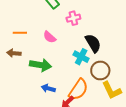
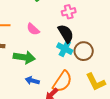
pink cross: (73, 18) -> (69, 12), moved
black semicircle: (93, 43) -> (66, 34), moved
brown circle: (100, 70) -> (84, 51), moved

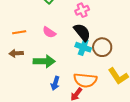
blue arrow: (32, 81) -> (55, 83), turned -80
orange semicircle: (62, 82) -> (85, 80), turned 70

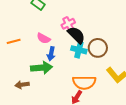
pink cross: (82, 10) -> (68, 24), moved
brown arrow: (16, 53) -> (22, 85), moved
blue arrow: (55, 83) -> (51, 54), moved

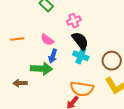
pink cross: (68, 24) -> (74, 21), moved
brown circle: (98, 48) -> (112, 61), moved

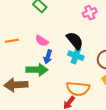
pink cross: (74, 21) -> (90, 13), moved
brown arrow: (20, 83) -> (16, 85), size x1.6

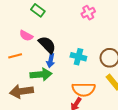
orange line: (12, 41) -> (15, 56), moved
pink semicircle: (42, 41) -> (26, 36), moved
black semicircle: (75, 41) -> (47, 45), moved

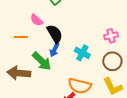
pink cross: (88, 13) -> (111, 36), moved
green arrow: (41, 74) -> (42, 61), turned 35

